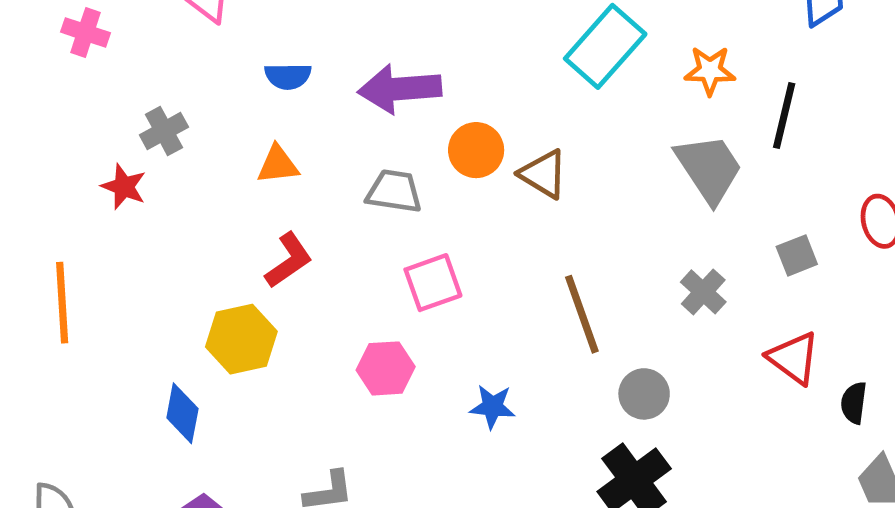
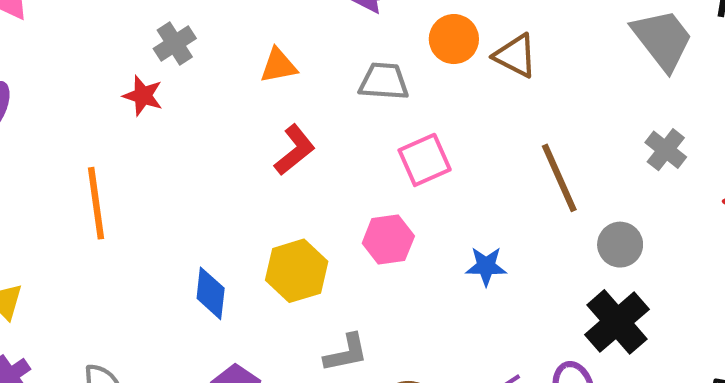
yellow hexagon: (241, 339) -> (297, 271), moved

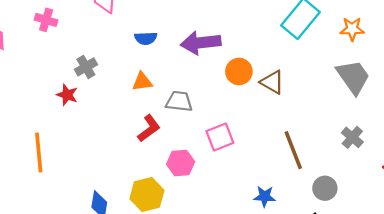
gray trapezoid: (384, 81) -> (179, 101), moved
pink hexagon: (388, 240) -> (181, 163), moved
blue star: (486, 266) -> (265, 196), moved

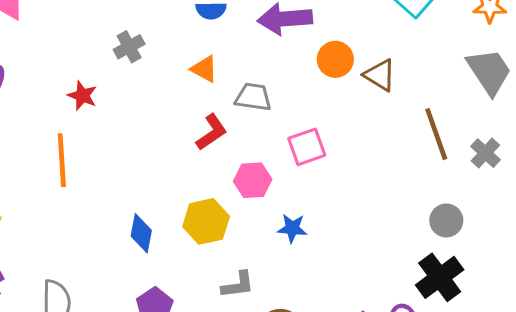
orange triangle: (142, 82) -> (204, 69), turned 35
red star: (67, 95) -> (82, 96), moved
brown line: (293, 150) -> (436, 134), moved
blue star: (265, 196) -> (292, 228), moved

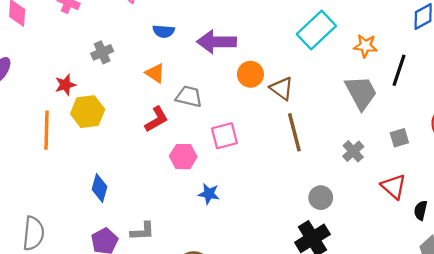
red star: (82, 96) -> (65, 85), turned 30
brown line: (436, 134) -> (294, 132), moved
yellow hexagon: (206, 221) -> (88, 112), moved
gray L-shape: (238, 285) -> (142, 231), moved

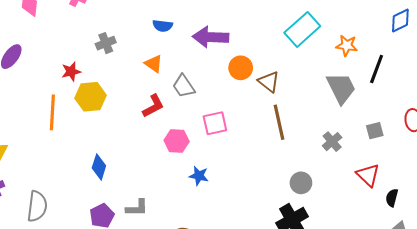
gray trapezoid: (189, 96) -> (184, 86), turned -140

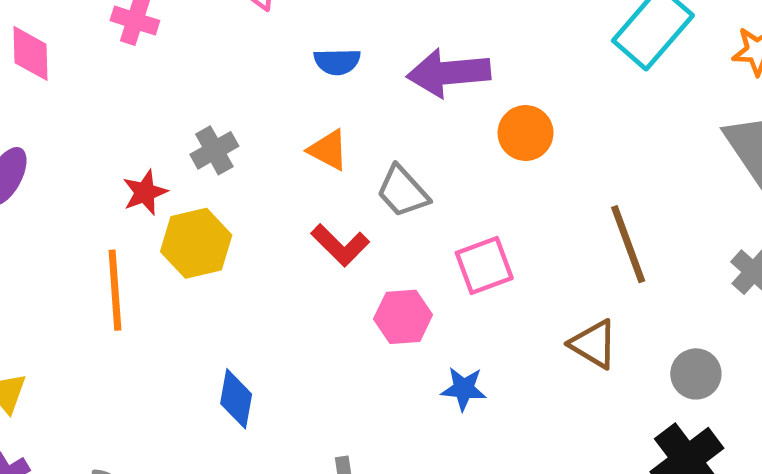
gray cross: (106, 43) -> (214, 150), moved
brown triangle: (269, 82) -> (594, 344), moved
red L-shape: (153, 106) -> (340, 245), turned 80

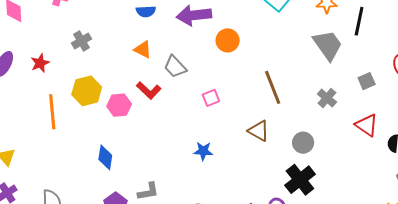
gray cross: (214, 150) -> (82, 41), moved
red star: (145, 192) -> (40, 63), moved
pink square: (484, 266) -> (211, 98), size x0.7
pink hexagon: (403, 317) -> (119, 105), moved

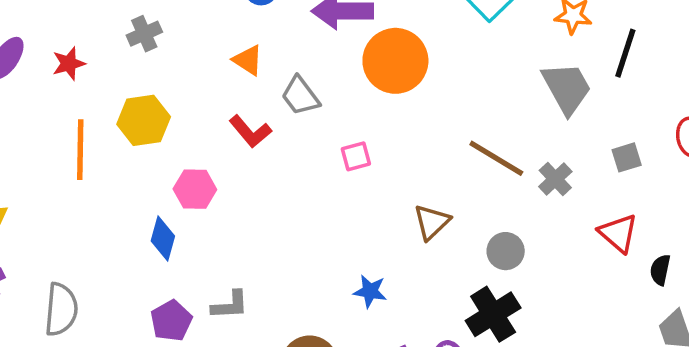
orange circle: (228, 40) -> (395, 61), size x1.6
brown line: (273, 87) -> (496, 158), moved, turned -44
pink hexagon: (119, 105) -> (195, 189), moved
brown triangle: (259, 131) -> (432, 222), turned 40
blue star: (203, 151) -> (370, 291), moved

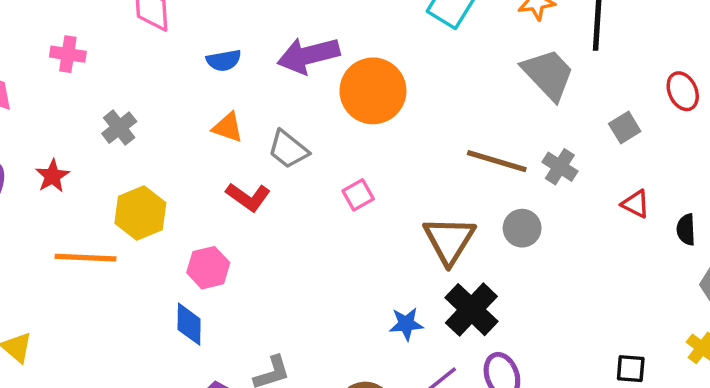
orange line: (80, 150) -> (86, 258), turned -74
brown triangle: (432, 222) -> (449, 240), size x1.4
red triangle: (618, 233) -> (636, 204), size x0.7
gray circle: (506, 251) -> (522, 228), moved
black cross: (493, 314) -> (471, 310), moved

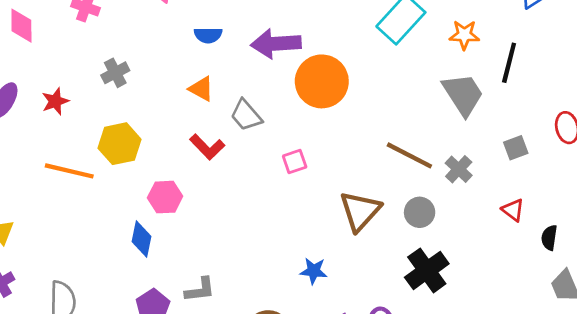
black cross: (471, 310) -> (427, 270), moved

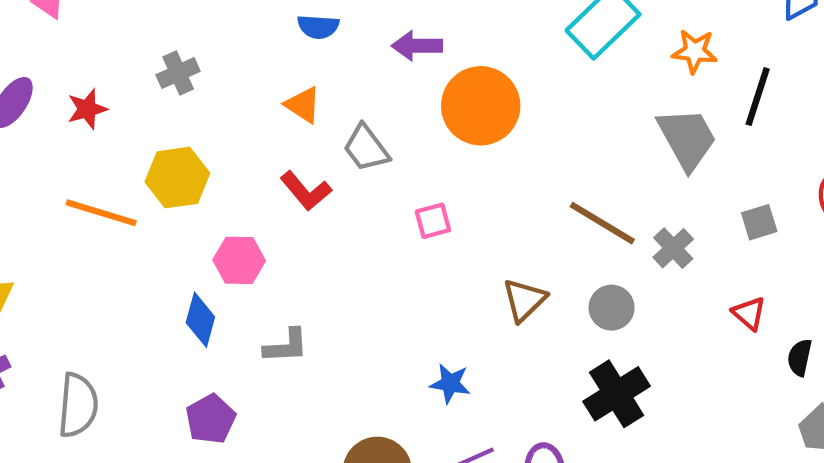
purple arrow: (276, 44) -> (417, 46), size x0.7
brown triangle: (360, 211) -> (524, 300), size x0.7
gray L-shape: (200, 290) -> (286, 346), moved

